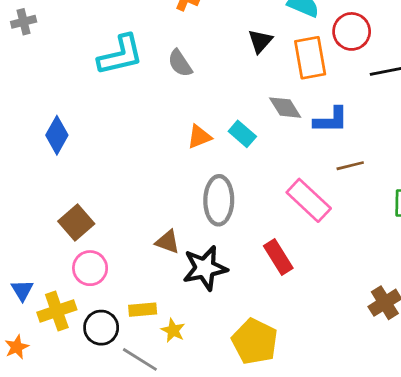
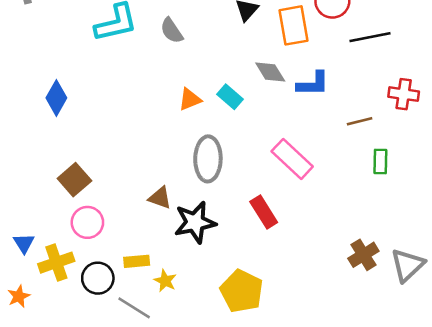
brown line: (350, 166) -> (360, 121), moved

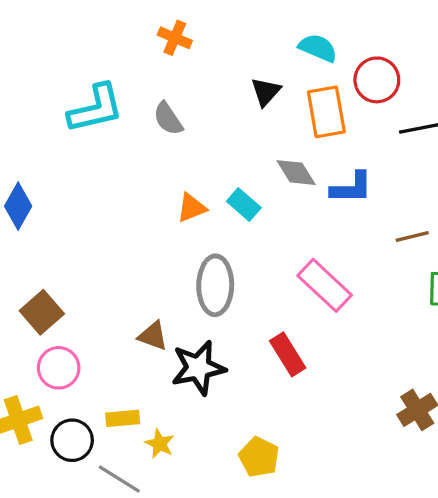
yellow pentagon: (242, 291) -> (259, 457), size x0.7

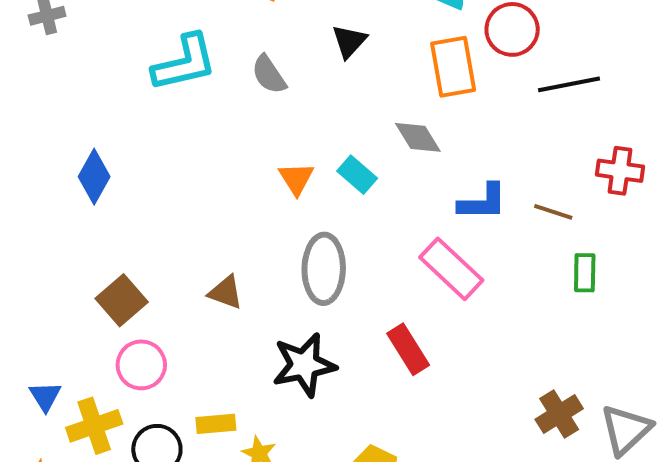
black triangle: (266, 92) -> (349, 41), moved
blue L-shape: (352, 188) -> (483, 202), moved
orange triangle: (192, 208) -> (296, 179), turned -40
brown line: (412, 236) -> (553, 212), turned 32
brown triangle: (153, 336) -> (226, 292), moved

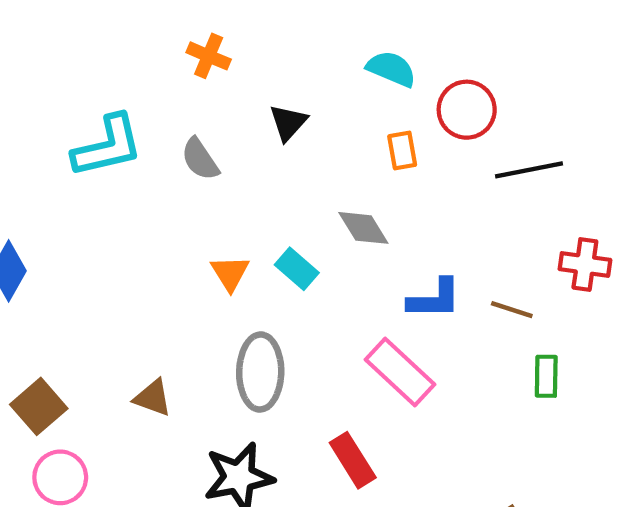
orange rectangle: (453, 67) -> (402, 151), size x0.6

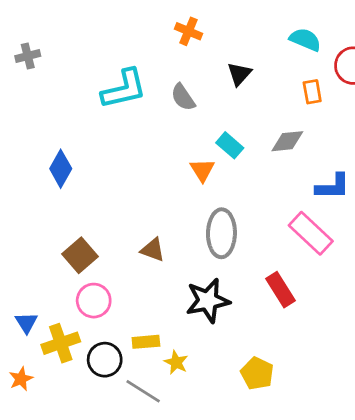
gray diamond: (363, 228) -> (287, 141), turned -64
cyan rectangle: (297, 269) -> (230, 145), moved

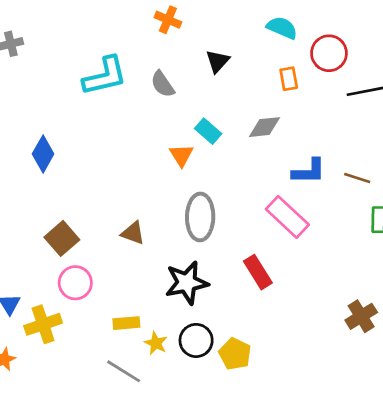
black circle: (105, 360) -> (196, 340), moved

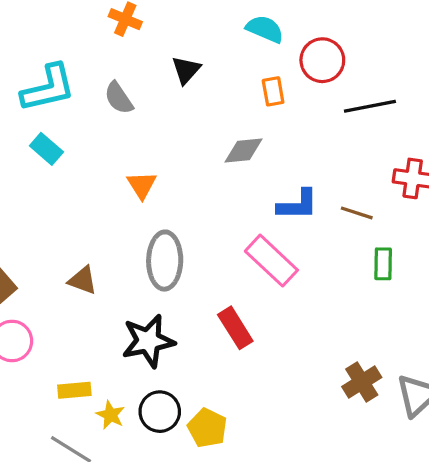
cyan rectangle: (208, 131) -> (46, 149), moved

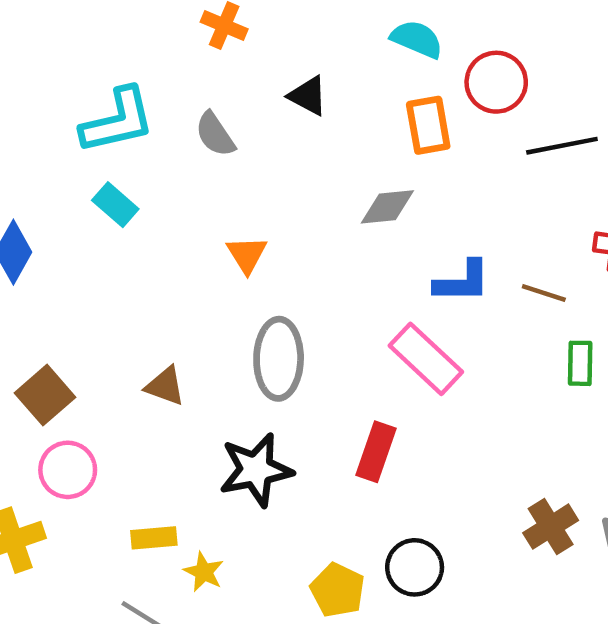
black triangle: (186, 70) -> (308, 96), turned -44
orange rectangle: (273, 91) -> (428, 125), size x1.4
red rectangle: (235, 328) -> (376, 452), turned 51
black circle: (160, 412) -> (415, 567), moved

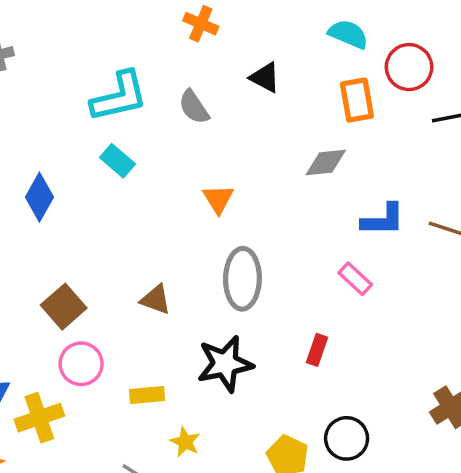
pink rectangle: (426, 359) -> (355, 279), size x0.6
red rectangle: (376, 452) -> (317, 350), size x0.7
yellow rectangle: (154, 538) -> (147, 395), moved

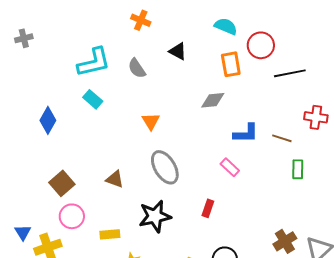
gray ellipse: (242, 279) -> (165, 167), turned -32

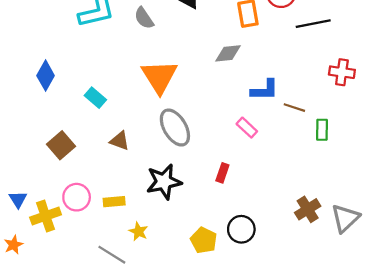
cyan rectangle: (93, 99) -> (95, 98), moved
orange triangle: (151, 121) -> (159, 77), size x1.8
brown line: (282, 138) -> (294, 108), moved
pink circle: (72, 216) -> (77, 197), moved

